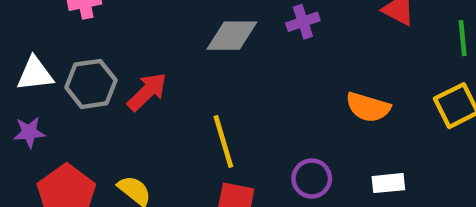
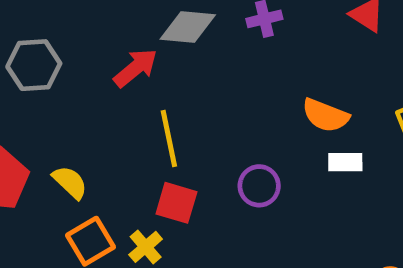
red arrow: (147, 92) -> (136, 68), moved
white rectangle: (388, 183) -> (345, 162), moved

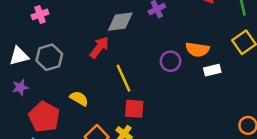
yellow semicircle: (70, 182) -> (79, 98), moved
purple circle: (259, 186) -> (170, 61), moved

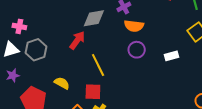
pink cross: (40, 14) -> (19, 26), moved, turned 32
orange semicircle: (197, 49) -> (134, 26), moved
red square: (134, 109) -> (93, 92), moved

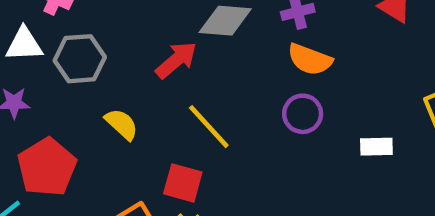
yellow line: (98, 65) -> (209, 127), turned -30
yellow semicircle: (62, 83) -> (122, 124), moved

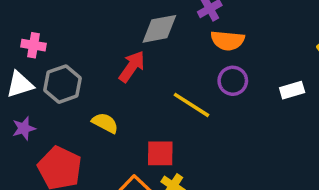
yellow line: (209, 127) -> (192, 105), moved

